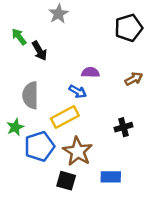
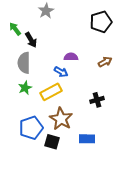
gray semicircle: (30, 95) -> (24, 63), moved
green star: (15, 127) -> (25, 88), moved
blue pentagon: (39, 146) -> (31, 128), moved

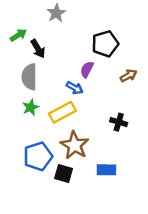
black pentagon: (101, 22) -> (105, 44), moved
green arrow: (15, 29) -> (18, 35), turned 96
purple semicircle: (71, 57) -> (87, 69), turned -64
black cross: (97, 100) -> (119, 122), turned 32

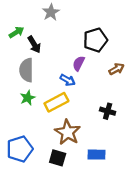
blue pentagon: (38, 156) -> (20, 149), moved

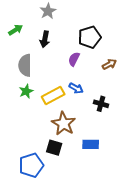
black arrow: (34, 44) -> (45, 39), moved, turned 42
blue arrow: (68, 80) -> (76, 88), moved
blue pentagon: (20, 149) -> (31, 165), moved

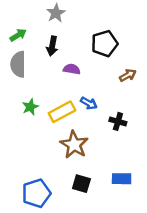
purple semicircle: (74, 59) -> (72, 69), moved, turned 72
gray semicircle: (25, 65) -> (18, 64), moved
blue rectangle: (91, 144) -> (122, 179), moved
black square: (54, 148) -> (81, 184), moved

